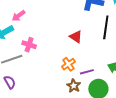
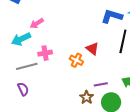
pink cross: (29, 45) -> (45, 53), turned -32
orange cross: (68, 64) -> (76, 60), moved, turned -32

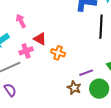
pink arrow: (37, 23) -> (21, 21), moved, turned 104
red triangle: (92, 49) -> (40, 39), moved

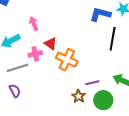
orange cross: (58, 53) -> (67, 60), size x1.5

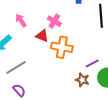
pink cross: (35, 54) -> (54, 21), moved, turned -32

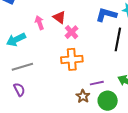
red triangle: (42, 36) -> (59, 17), moved
orange cross: (62, 47) -> (72, 59), turned -30

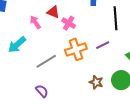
gray line: (22, 67) -> (46, 61), moved
purple line: (97, 83) -> (103, 45), moved
purple semicircle: (19, 90) -> (42, 91), moved

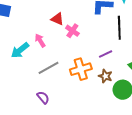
pink arrow: (35, 22) -> (40, 41), moved
orange cross: (76, 49) -> (81, 69), moved
brown star: (96, 82) -> (105, 76), moved

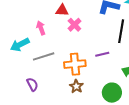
red triangle: (57, 19) -> (62, 10), turned -32
cyan arrow: (20, 50) -> (20, 45), moved
brown star: (105, 76) -> (76, 86), moved

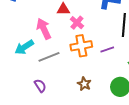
pink arrow: (41, 28) -> (44, 29), size x1.5
orange cross: (75, 64) -> (81, 46), moved

